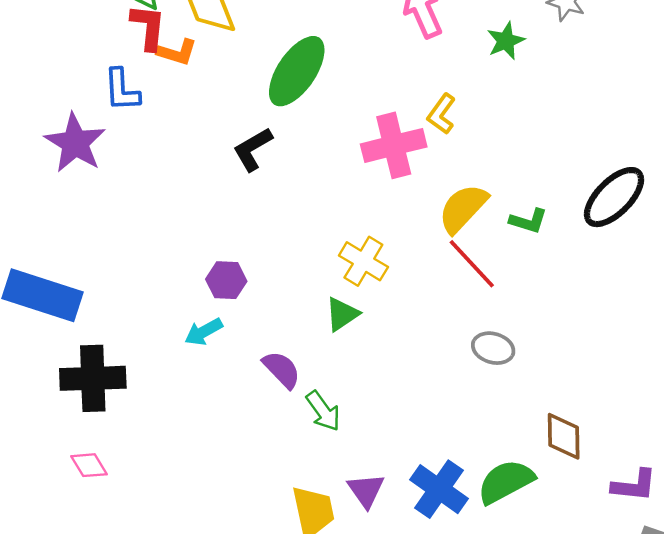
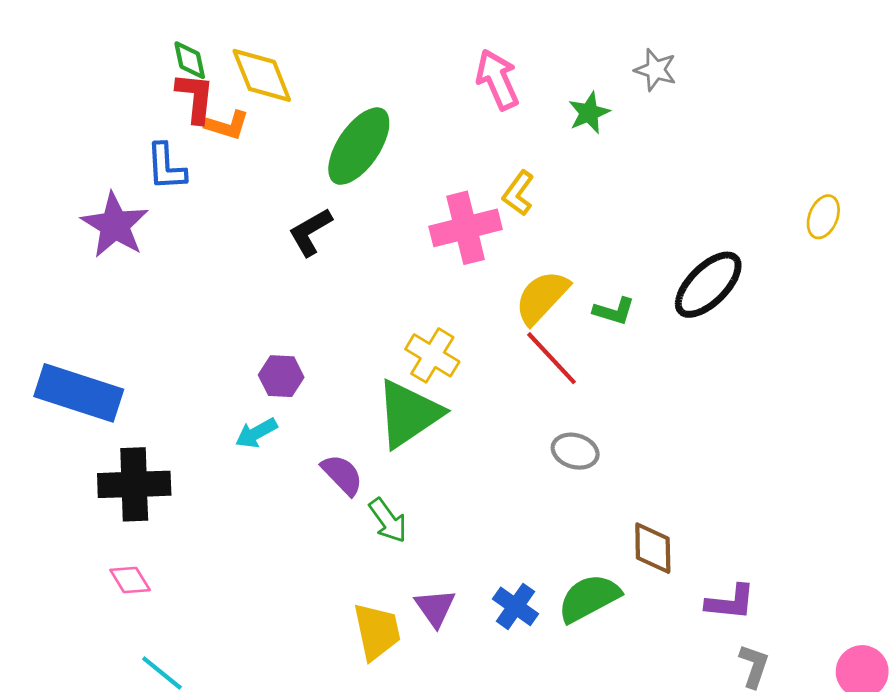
green triangle: (342, 314) -> (409, 414), size x1.8
blue cross: (439, 489) -> (516, 606), size x0.7

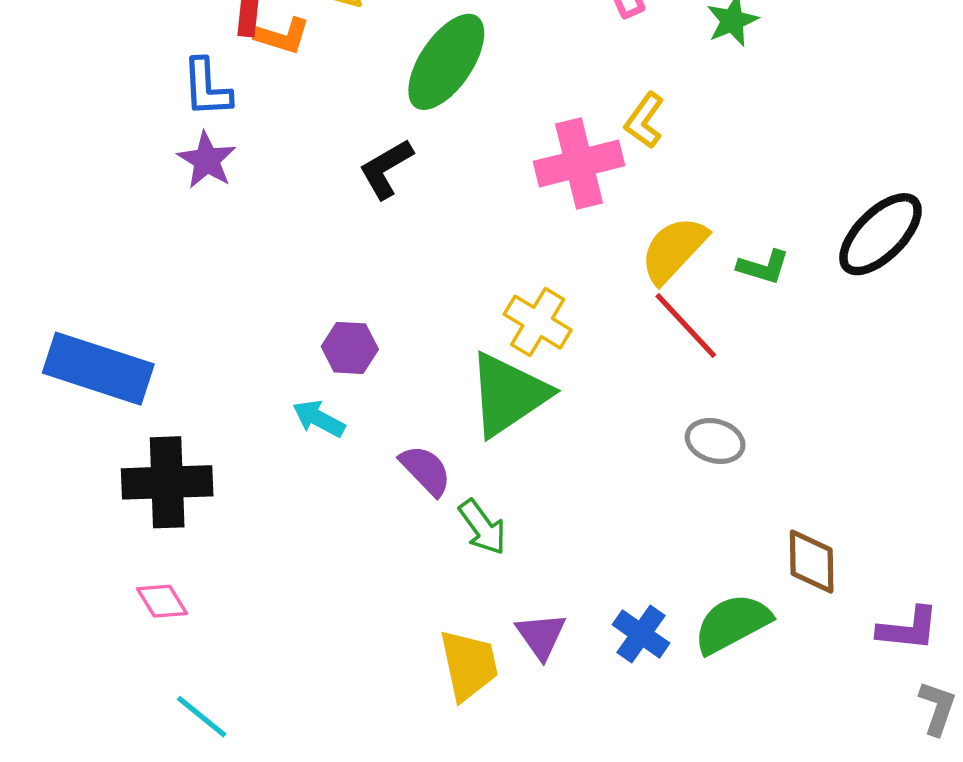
purple star: (115, 225) -> (207, 160), moved, size x0.7
cyan arrow: (256, 433) -> (319, 419), turned 57

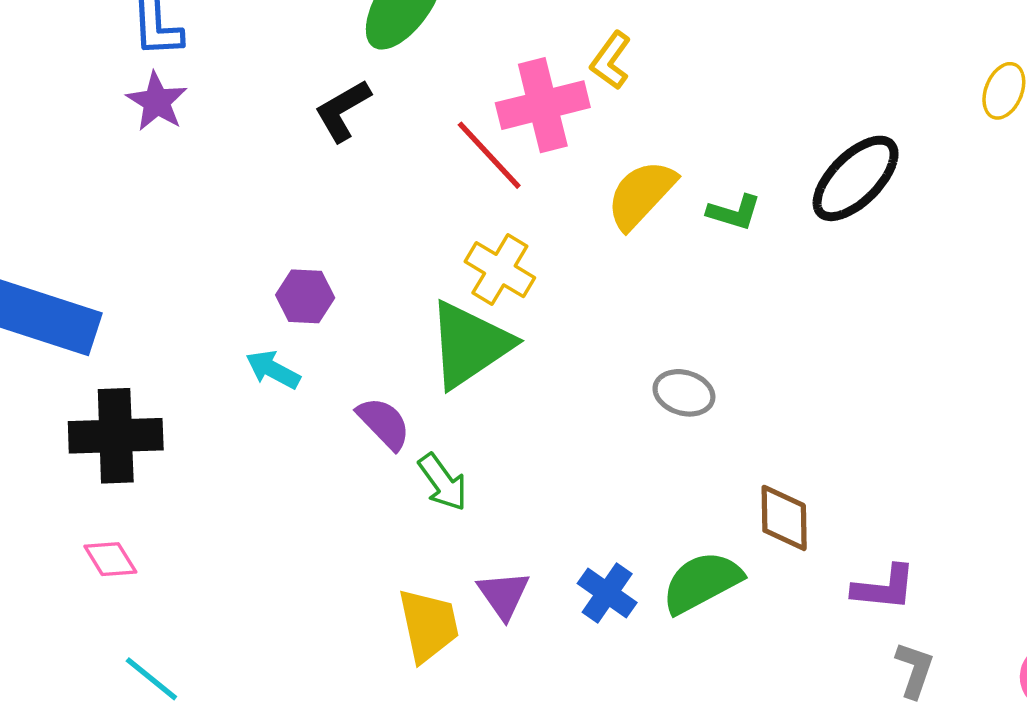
red line: (686, 326) -> (489, 155), moved

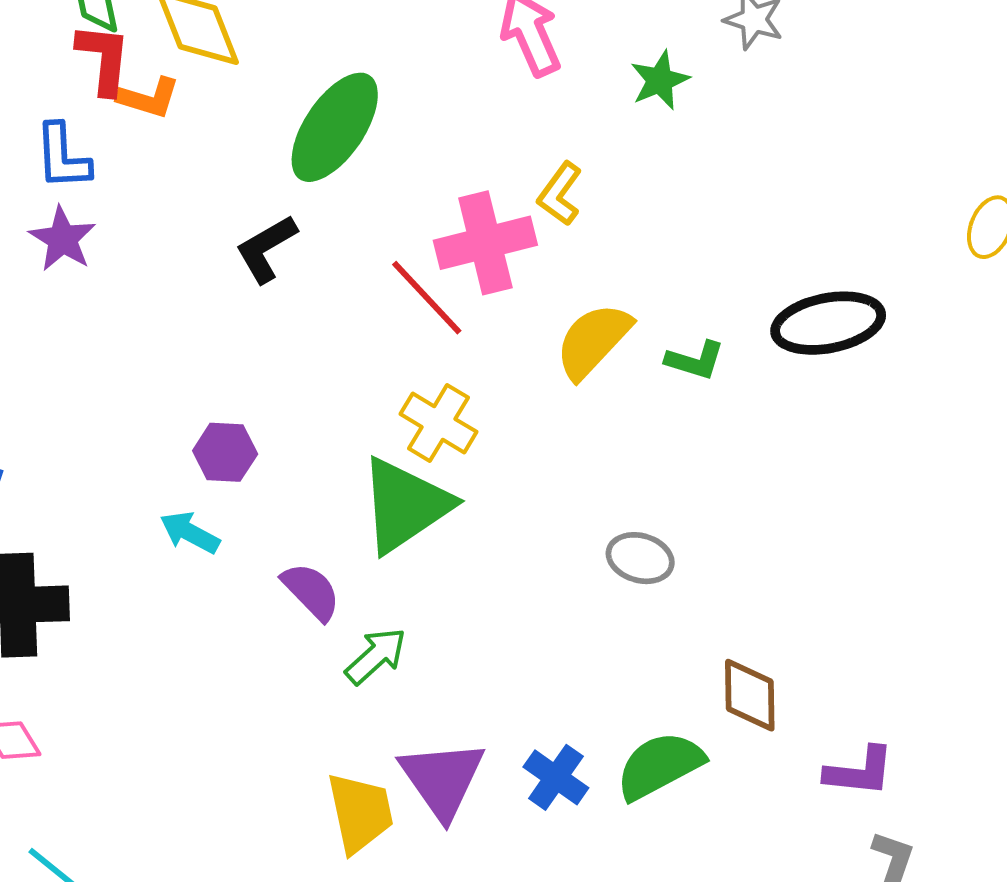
black ellipse: (856, 178) -> (828, 323), turned 34
green arrow: (443, 482) -> (376, 656), turned -96
purple triangle: (503, 595) -> (442, 779), size x1.5

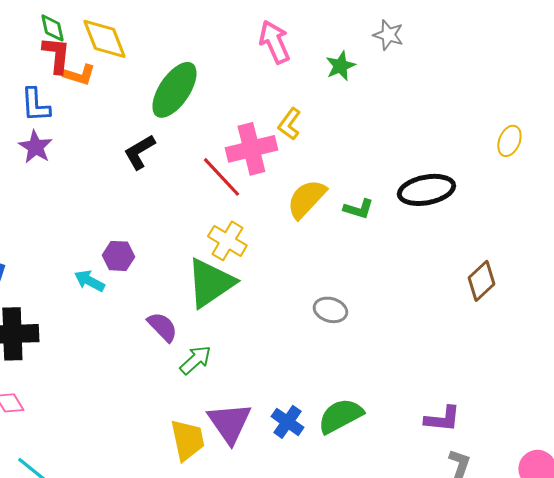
cyan arrow: (190, 533) -> (89, 281), moved
brown diamond: (750, 695) -> (481, 281), moved, turned 48

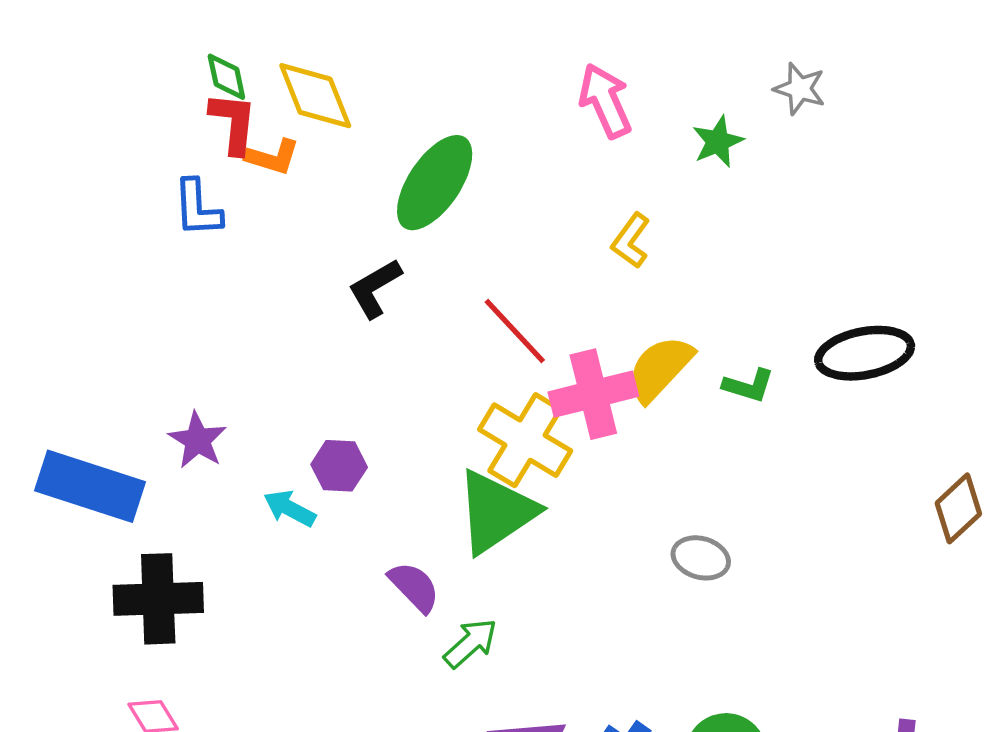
purple star: (35, 147) -> (197, 440), moved
pink cross: (251, 149) -> (593, 394), moved
yellow cross: (227, 241) -> (525, 440), size x1.4

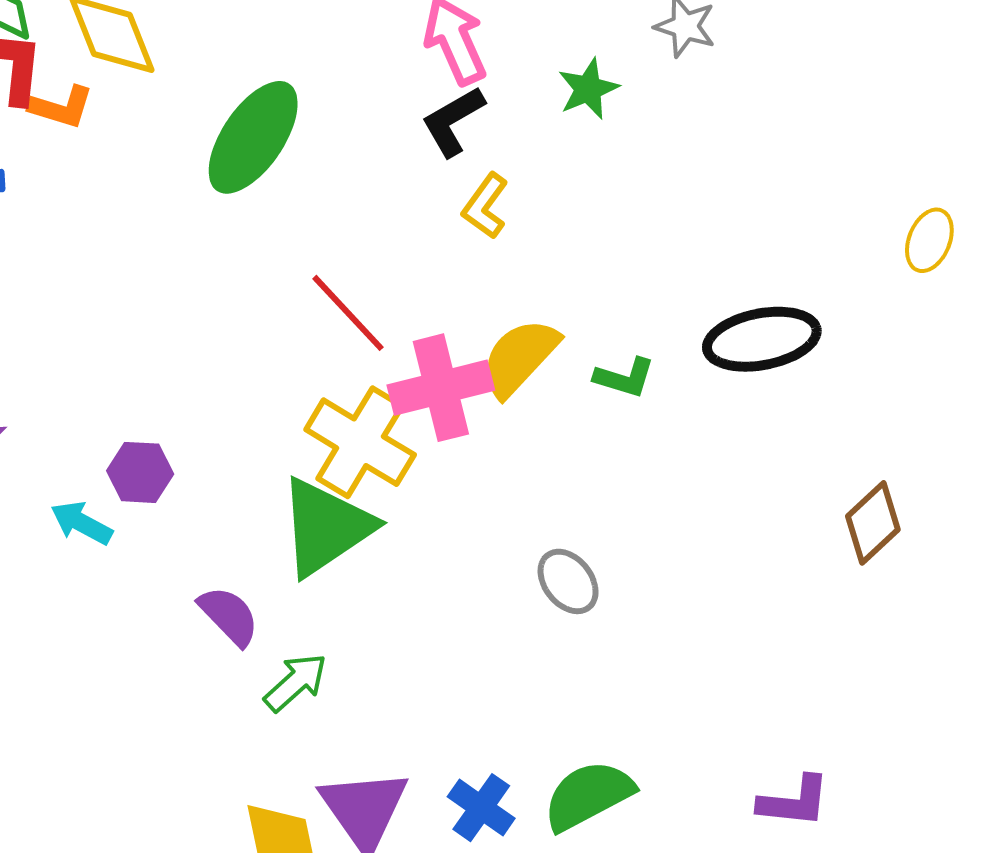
black L-shape: (375, 288) -> (453, 121), moved
gray ellipse: (701, 558) -> (568, 581), turned 36

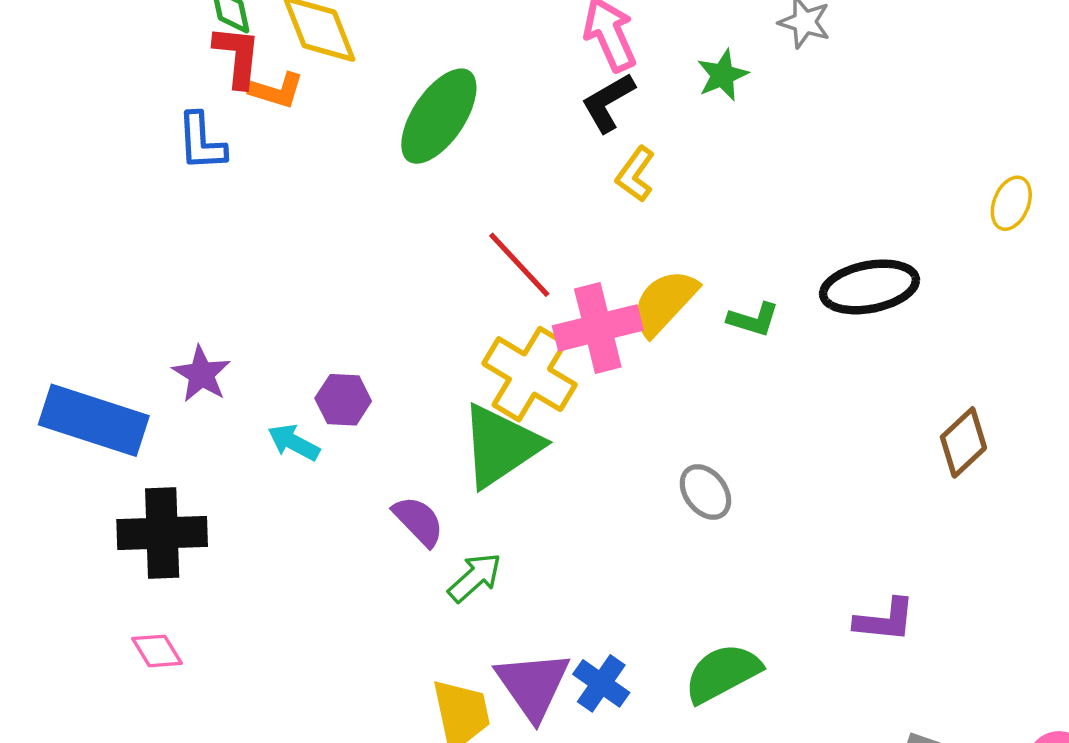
purple L-shape: (794, 801) -> (885, 620), moved
blue cross: (481, 808) -> (601, 683), moved

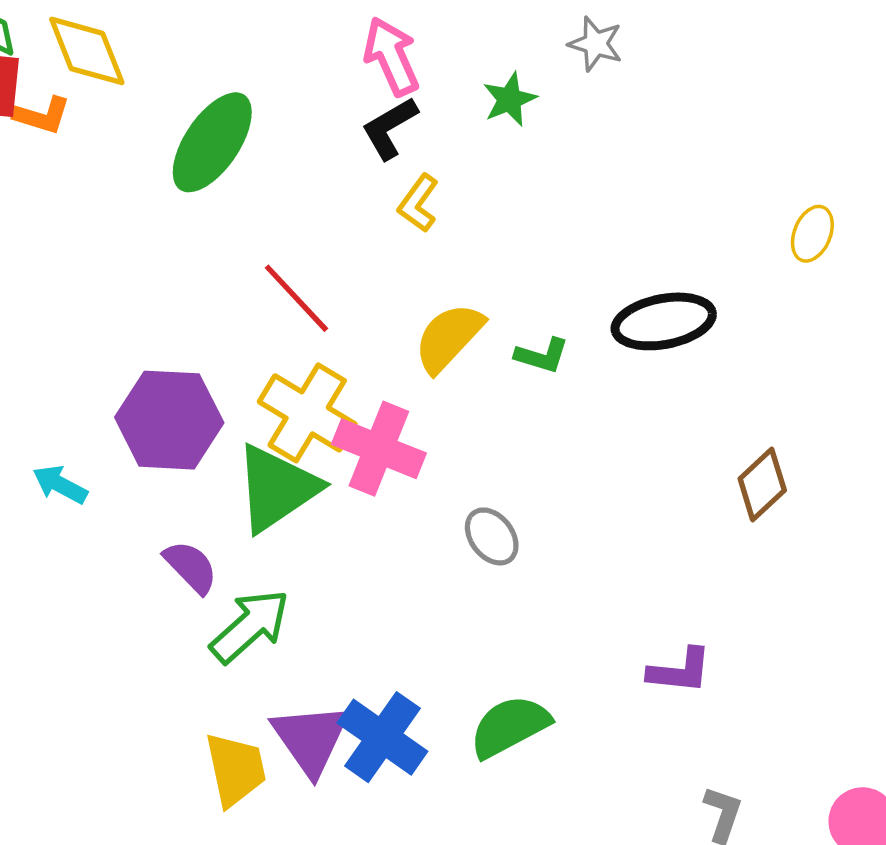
pink cross: (598, 328) -> (379, 449), moved, turned 36
purple hexagon: (343, 400) -> (169, 420), moved, size x1.8
green arrow: (475, 577) -> (250, 626), size x1.4
blue cross: (601, 683) -> (382, 737), size x1.5

